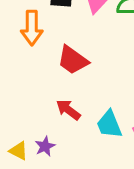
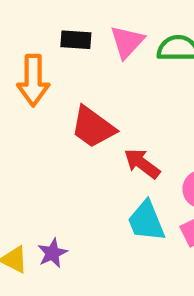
red arrow: (68, 110) -> (142, 164), moved

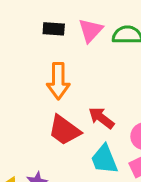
orange arrow: (33, 80) -> (58, 81), moved
red trapezoid: (93, 127) -> (64, 130), moved

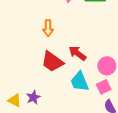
orange arrow: (58, 81) -> (48, 28), size x0.7

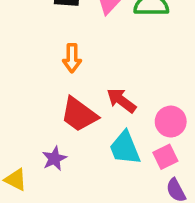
purple star: (33, 97) -> (54, 159), moved

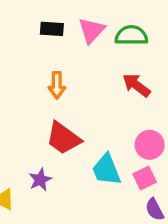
red arrow: (121, 100) -> (136, 85), moved

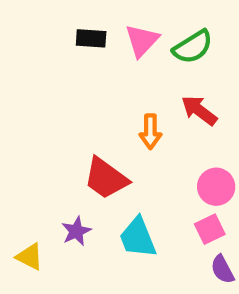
green semicircle: (131, 35) -> (193, 47), turned 148
orange arrow: (57, 85) -> (150, 132), moved
cyan trapezoid: (107, 170) -> (138, 238), moved

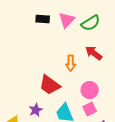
pink circle: (216, 187) -> (90, 90), moved
pink square: (210, 229) -> (90, 109), moved

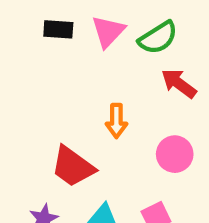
red arrow: (94, 53) -> (179, 83), moved
pink circle: (90, 90) -> (175, 154), moved

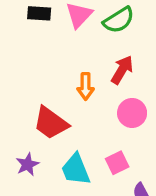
red arrow: (179, 83) -> (122, 70), moved, turned 84

